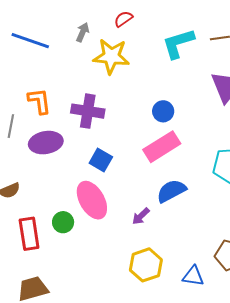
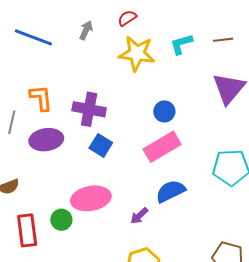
cyan L-shape: (178, 43) -> (181, 44), size x0.7
yellow star: (111, 56) -> (137, 53), moved
blue square: (101, 160) -> (101, 145), moved
pink ellipse: (92, 200) -> (91, 198), turned -72

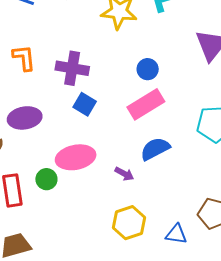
purple ellipse: (46, 140) -> (25, 118), moved
purple arrow: (139, 216) -> (124, 174), turned -108

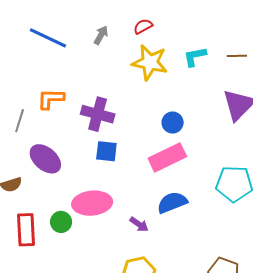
orange L-shape: (24, 58) -> (51, 99), turned -88
blue square: (85, 104) -> (106, 151), turned -30
purple ellipse: (25, 118) -> (45, 159), turned 44

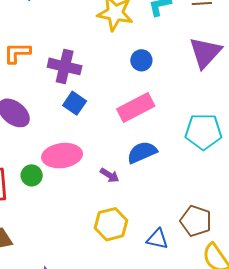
blue circle: (173, 123) -> (141, 60), moved
blue square: (106, 151) -> (75, 103), turned 30

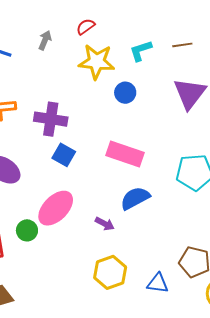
blue circle: (141, 60) -> (125, 93), moved
pink rectangle: (136, 108) -> (125, 154), turned 51
pink ellipse: (62, 156) -> (56, 208), turned -33

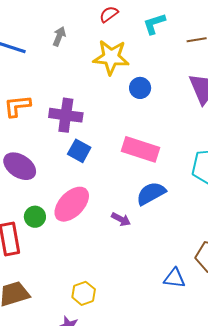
red semicircle: (86, 27) -> (109, 14), moved
cyan L-shape: (141, 51) -> (154, 24), moved
green circle: (27, 230) -> (35, 217), moved
yellow hexagon: (110, 272) -> (84, 293), moved, size x0.7

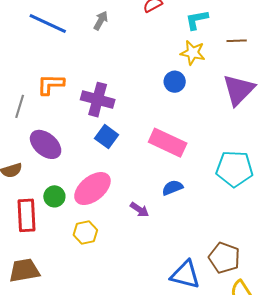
yellow star: (111, 57) -> (193, 53), moved, size x0.7
blue semicircle: (151, 193) -> (172, 188), size x0.7
blue triangle: (174, 278) -> (185, 275), size x1.4
yellow hexagon: (84, 293) -> (85, 233), moved

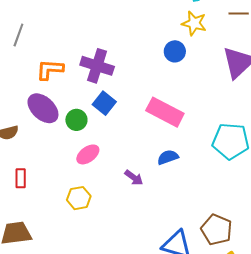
orange L-shape: (51, 84) -> (50, 70), moved
gray line: (20, 106) -> (18, 35), moved
pink ellipse: (92, 189) -> (88, 154), size x0.6
green circle: (54, 196) -> (76, 120), moved
red rectangle: (26, 215) -> (21, 178), size x0.6

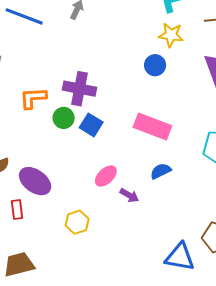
purple ellipse: (43, 108) -> (35, 181), moved
green circle: (76, 120) -> (64, 118), moved
pink ellipse: (88, 154) -> (106, 176), moved

